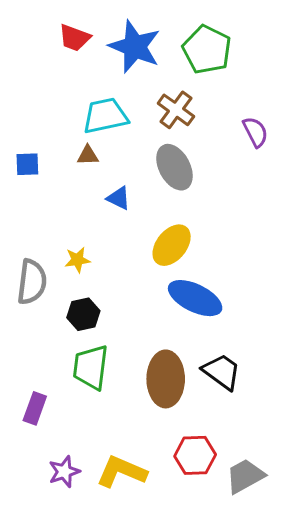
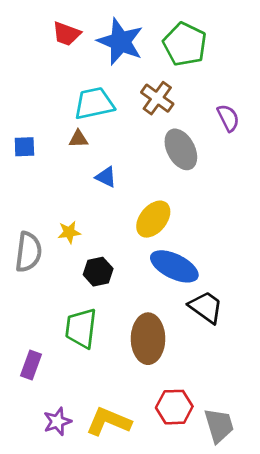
gray ellipse: (175, 167) -> (181, 149), moved
black hexagon: (83, 314) -> (98, 272), moved
black trapezoid: (222, 372) -> (206, 307), moved
gray trapezoid: (245, 476) -> (219, 425), turned 102

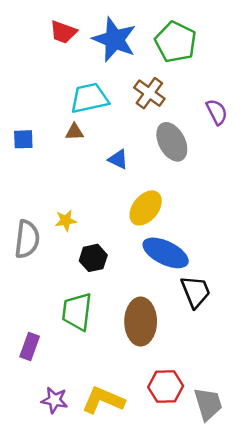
blue triangle: (106, 177) -> (118, 159), moved
black trapezoid: (206, 307) -> (196, 292), turned 32
purple star: (57, 422) -> (55, 400), turned 30

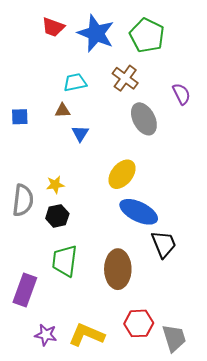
cyan trapezoid: (89, 98) -> (75, 82), size x0.7
blue triangle: (118, 159) -> (80, 134), moved, turned 36
black hexagon: (93, 258) -> (57, 216), moved
purple rectangle: (30, 347) -> (25, 290), size x1.4

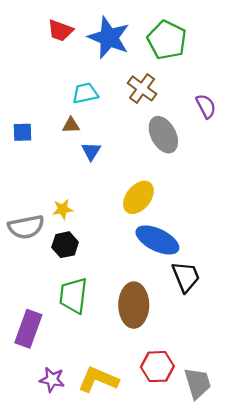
gray semicircle: (23, 200) -> (26, 227), turned 72

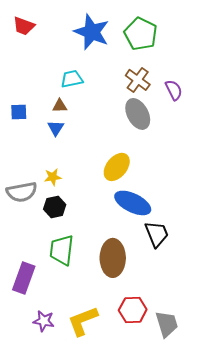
red trapezoid: (60, 30) -> (24, 26), moved
brown cross: (142, 88) -> (138, 80), moved
blue triangle: (91, 151) -> (56, 128), moved
yellow L-shape: (98, 380) -> (83, 321), turned -44

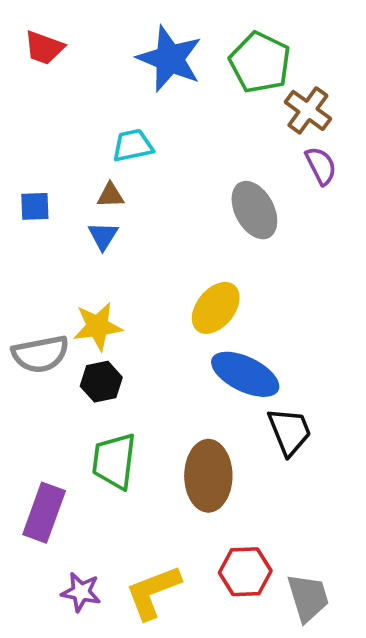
brown cross: (138, 80) -> (308, 110), moved
yellow star: (53, 177) -> (98, 326), size x1.5

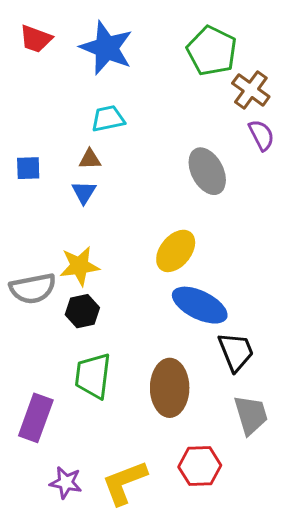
blue star: (170, 59) -> (106, 48), moved
gray trapezoid: (308, 598) -> (251, 415), moved

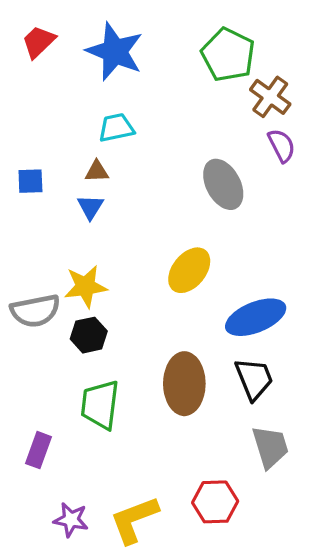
red trapezoid: (36, 39) -> (39, 42), turned 116
blue ellipse: (200, 305) -> (256, 317), moved, turned -48
brown ellipse: (170, 388) -> (184, 384), moved
purple rectangle: (36, 418) -> (39, 450), size x0.7

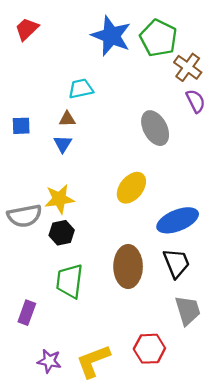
blue star: (115, 52) -> (111, 36), moved

